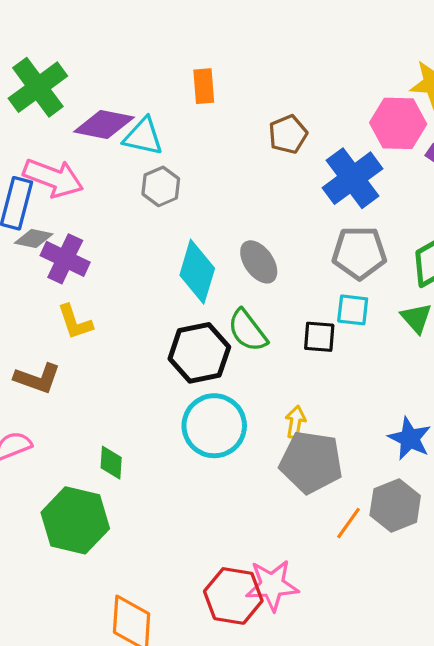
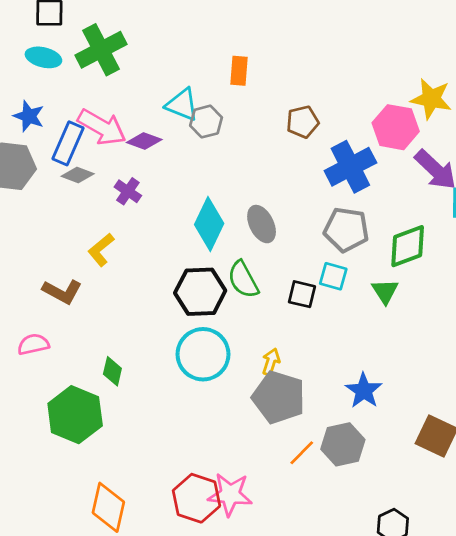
purple diamond: (104, 125) -> (144, 141), moved, size x0.7
gray hexagon: (161, 186) -> (206, 122), moved
purple cross: (65, 259) -> (128, 191), moved, size x0.7
yellow L-shape: (75, 322) -> (101, 250), turned 60

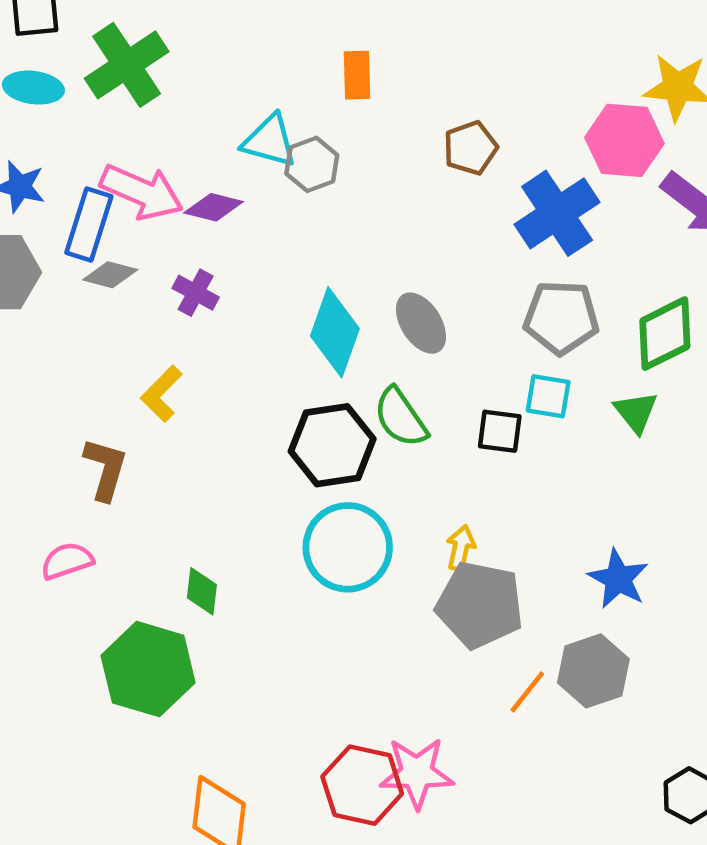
brown L-shape: (62, 292) -> (105, 469), turned -96

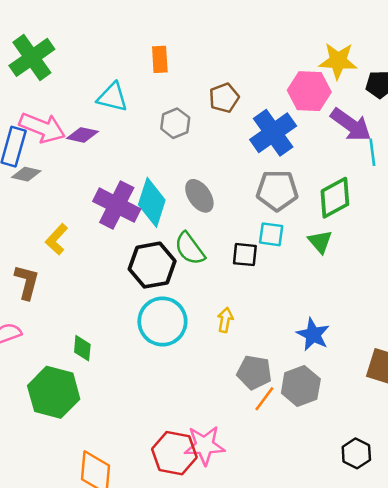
gray hexagon: (312, 164) -> (175, 123), moved
purple cross: (196, 293) -> (117, 205), moved, size x1.8
gray pentagon: (480, 605) -> (254, 372), moved, size x0.7

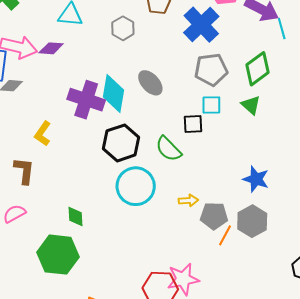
green semicircle: (190, 249) -> (168, 149), moved
yellow arrow: (225, 320) -> (188, 200), moved, turned 84

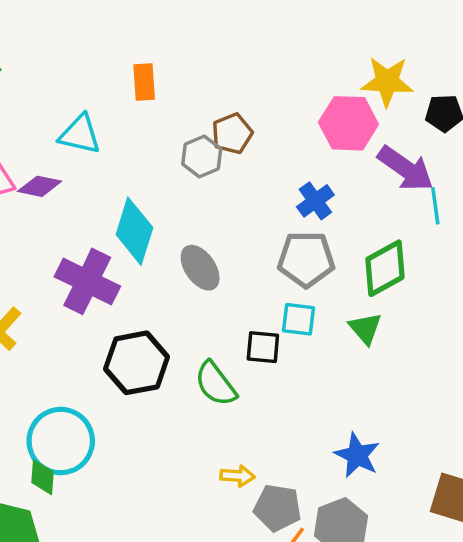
blue cross: (201, 25) -> (315, 201), moved, size x0.6
gray hexagon: (123, 28) -> (202, 156), moved
cyan diamond: (114, 93) -> (134, 231), moved
cyan circle: (136, 186) -> (61, 441), moved

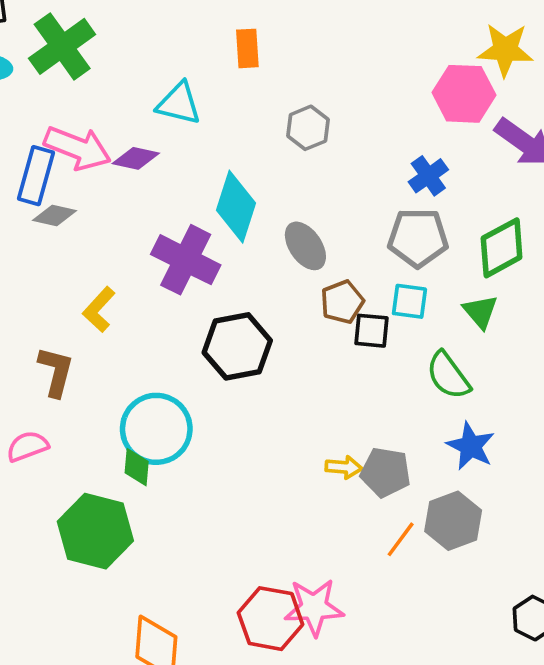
brown pentagon: (232, 134) -> (342, 302), moved
green semicircle: (216, 384) -> (448, 375), moved
gray pentagon: (277, 508) -> (385, 472), moved

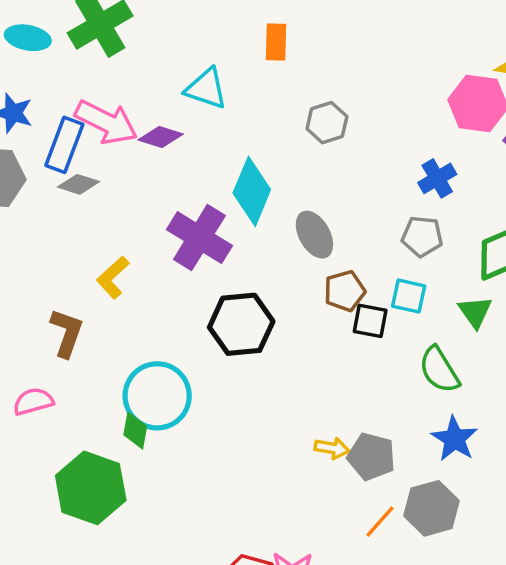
gray pentagon: (418, 238) -> (422, 236), size x0.7

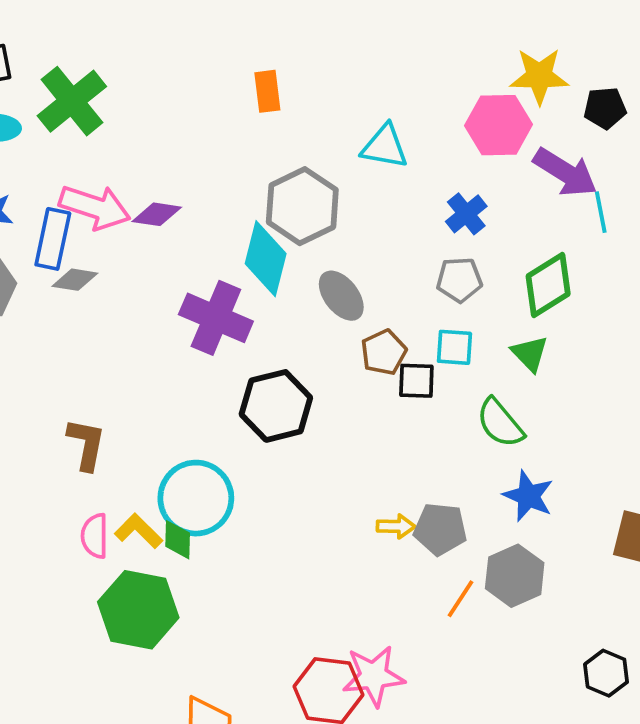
cyan triangle: (206, 89) -> (385, 147), moved
gray hexagon: (327, 123) -> (302, 206), moved, size x1.6
yellow L-shape: (113, 277) -> (139, 531), moved, turned 96
pink semicircle: (33, 401) -> (95, 536), moved, turned -66

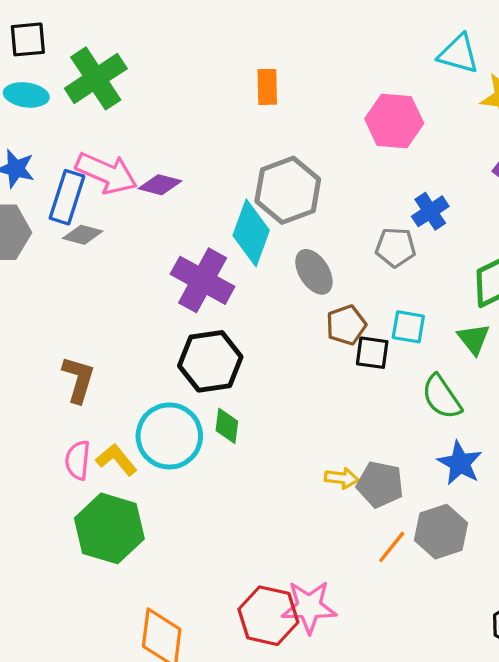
pink hexagon: (498, 125) -> (394, 121), moved
cyan triangle: (385, 147) -> (459, 54), moved
gray pentagon: (459, 280) -> (396, 247), moved
black hexagon: (276, 406) -> (210, 361), moved
green diamond: (178, 540) -> (227, 426), moved

